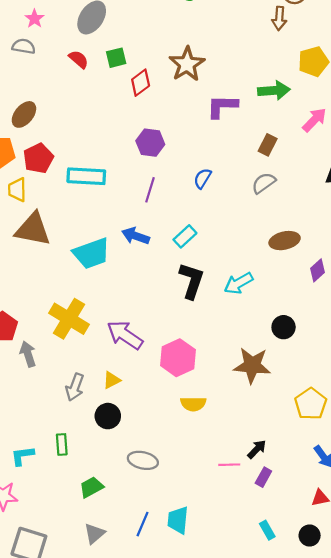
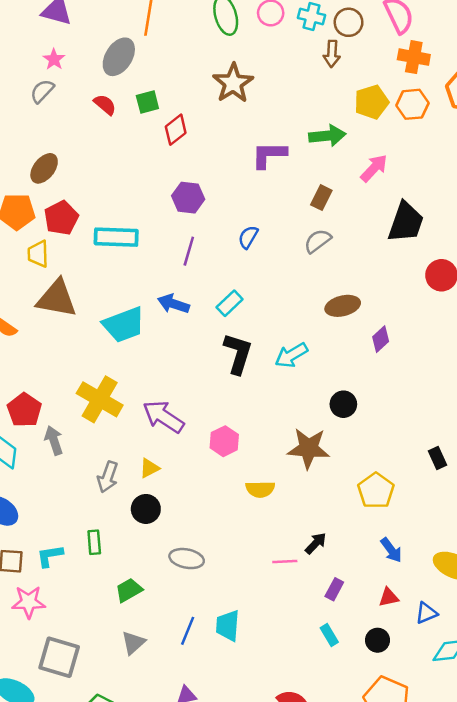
gray semicircle: (24, 46) -> (42, 91), turned -55
brown star: (187, 64) -> (233, 83), moved
pink hexagon: (178, 358) -> (224, 441), size x0.7
yellow semicircle: (193, 404) -> (260, 489), moved
purple rectangle: (263, 477) -> (334, 589), moved

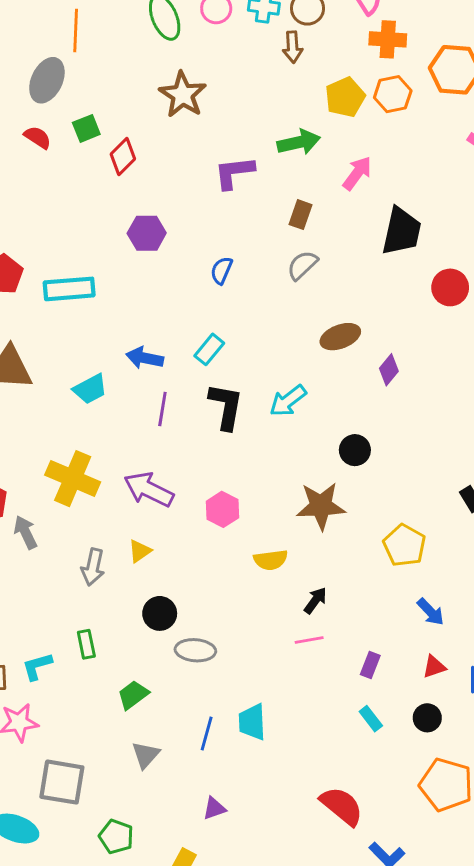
purple line: (189, 251) -> (162, 409), moved
cyan trapezoid: (124, 325) -> (90, 389), size x0.7
black circle: (146, 509) -> (160, 613), moved
black arrow: (316, 543) -> (315, 600), moved

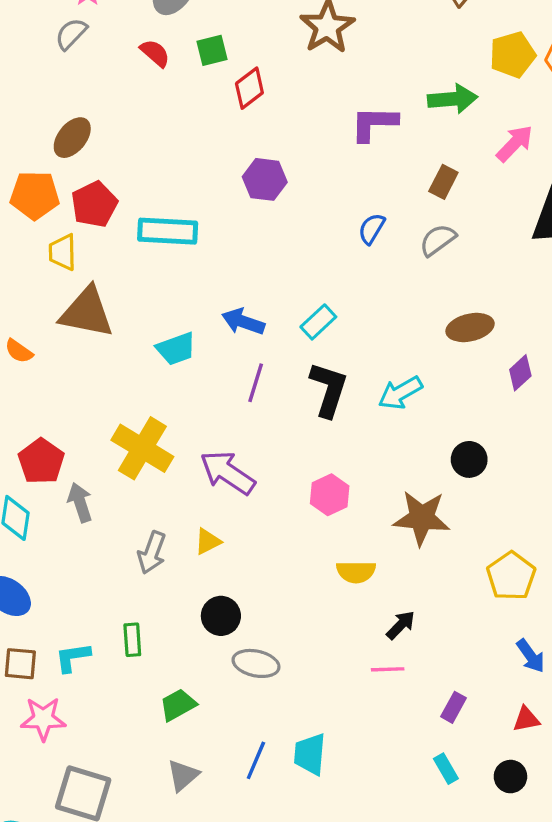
blue semicircle: (222, 270) -> (372, 229), moved
pink hexagon: (223, 509) -> (330, 495), moved

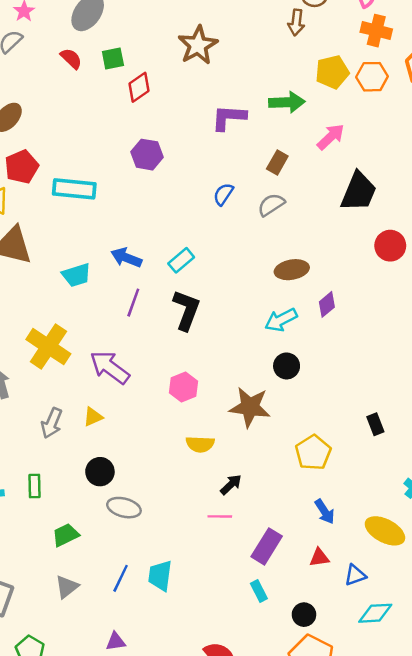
cyan arrow: (400, 393) -> (281, 320), moved
purple rectangle: (453, 707) -> (267, 546), size x1.6
black circle: (510, 777) -> (304, 615), moved

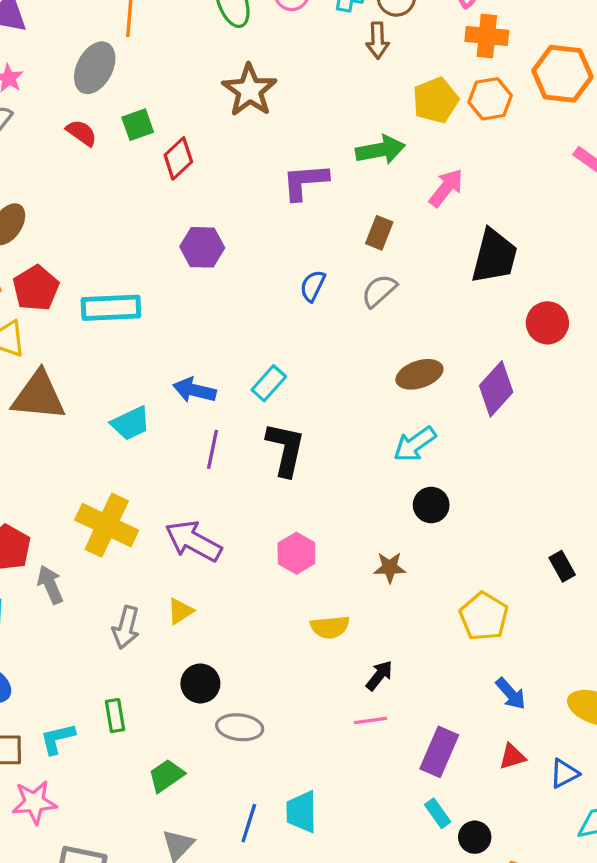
purple diamond: (327, 304) -> (496, 389), moved, size x1.5
brown star: (250, 407) -> (390, 567), size x0.6
black circle: (304, 615) -> (475, 837), moved

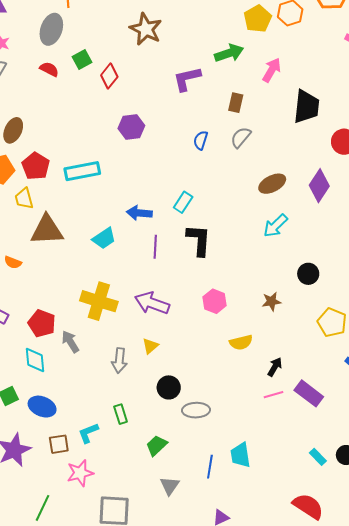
black circle: (431, 505) -> (308, 274), moved
purple rectangle: (439, 752) -> (309, 393), moved, turned -68
cyan rectangle: (438, 813) -> (318, 457), moved

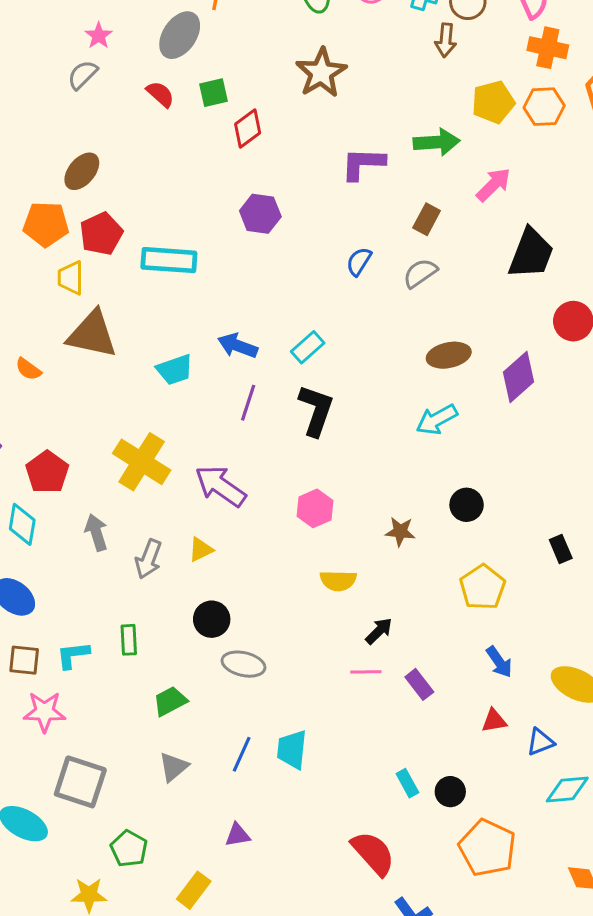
gray arrow: (70, 342) -> (96, 533), moved
purple rectangle: (309, 393) -> (419, 684), size x0.7

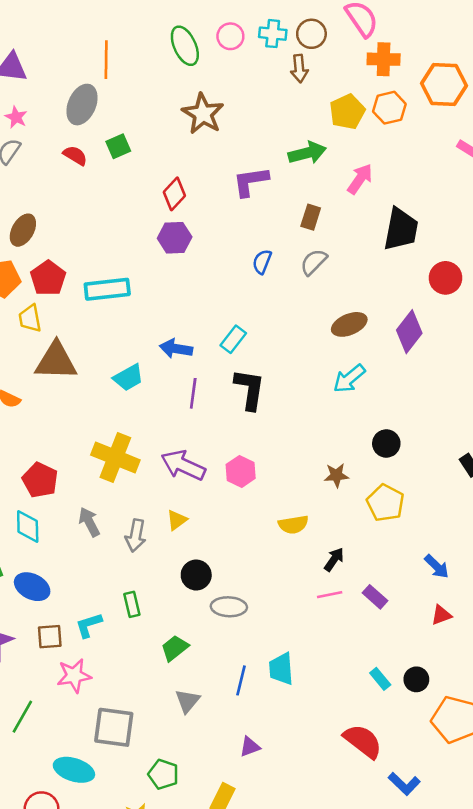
red diamond: (248, 128) -> (174, 194), moved
pink hexagon: (315, 508) -> (241, 471), moved
yellow pentagon: (483, 587) -> (385, 503), moved

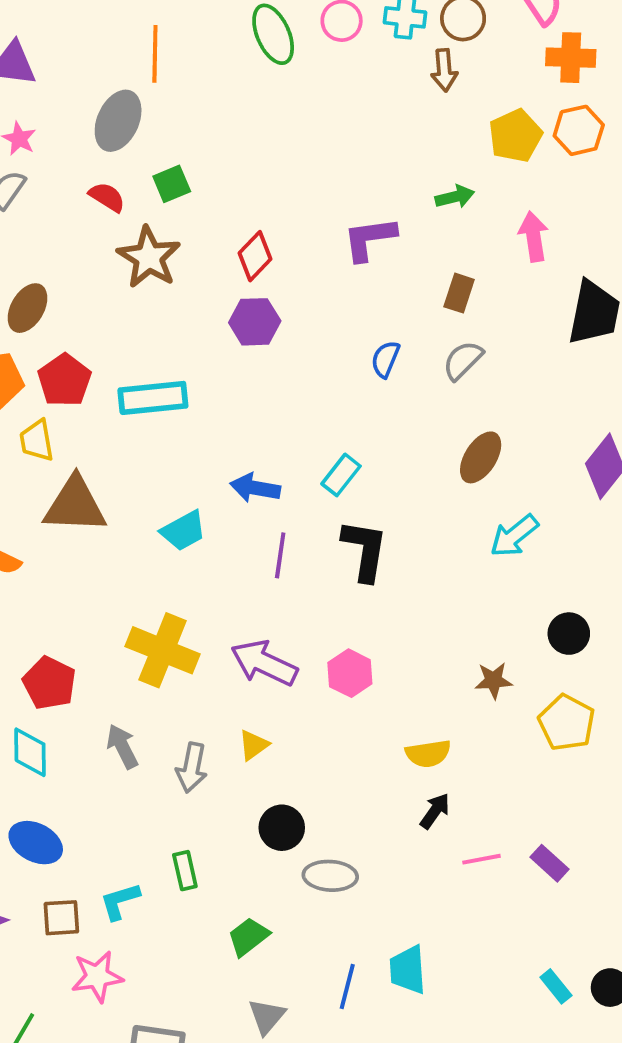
brown star: (203, 114) -> (149, 257), moved
green arrow: (307, 153) -> (455, 197), size x0.7
pink arrow: (360, 179) -> (534, 237), turned -44
brown ellipse: (349, 324) -> (481, 457), moved, turned -36
black arrow: (334, 559) -> (435, 811), moved

